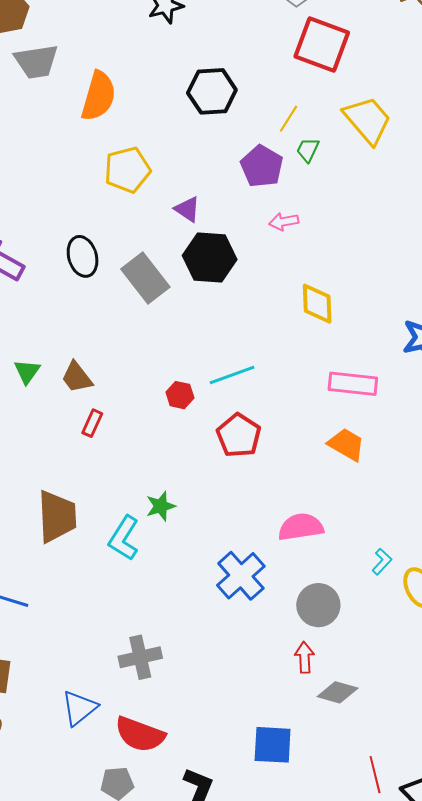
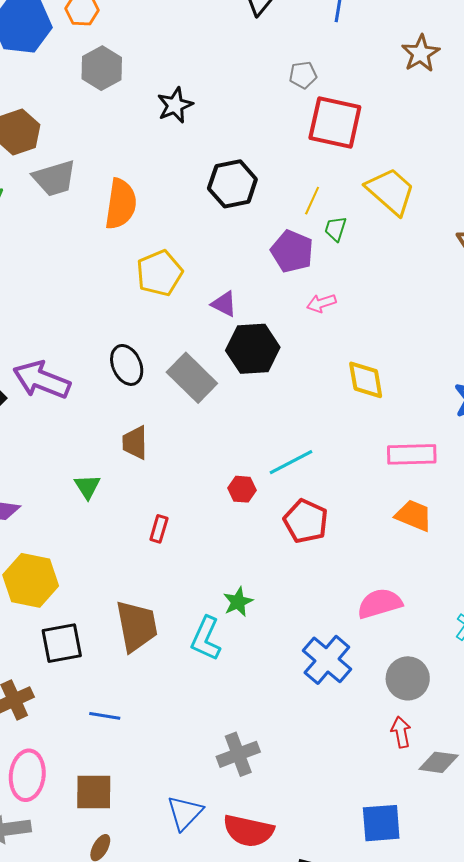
brown trapezoid: (77, 377) -> (135, 443), moved, turned 45

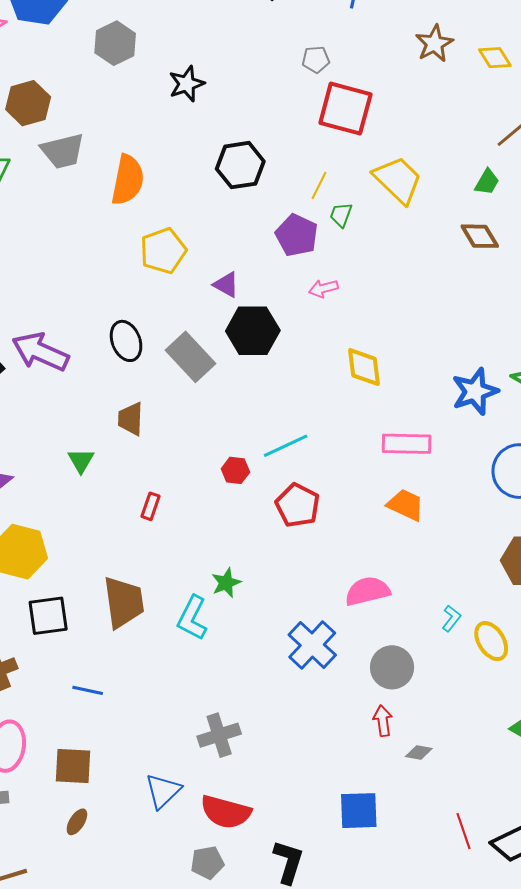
gray diamond: (439, 762) -> (419, 752), size x0.7

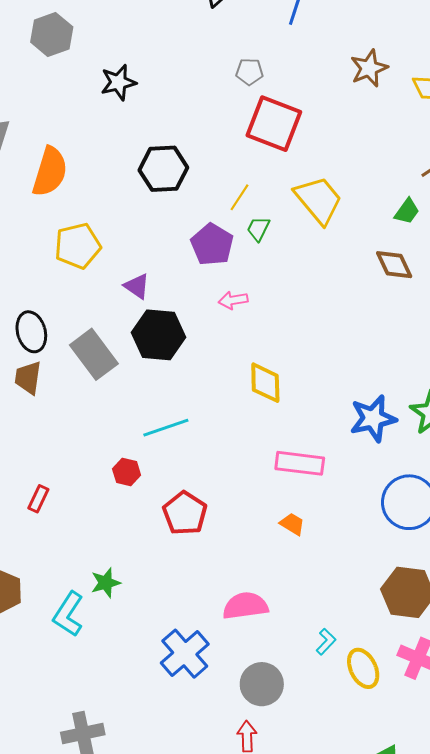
brown trapezoid: (131, 419) -> (28, 378), moved
cyan line: (286, 446) -> (166, 428), moved
orange trapezoid: (406, 505) -> (292, 524), size x0.7

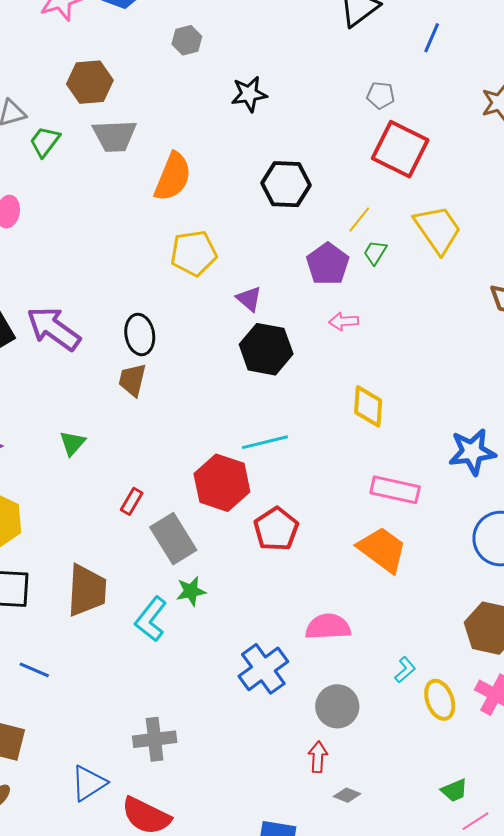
gray hexagon: (52, 34) -> (187, 40), size x0.7
gray rectangle: (94, 354) -> (173, 539), moved
red hexagon: (127, 472) -> (222, 483), size x2.0
orange trapezoid: (292, 524) -> (382, 550), size x2.0

